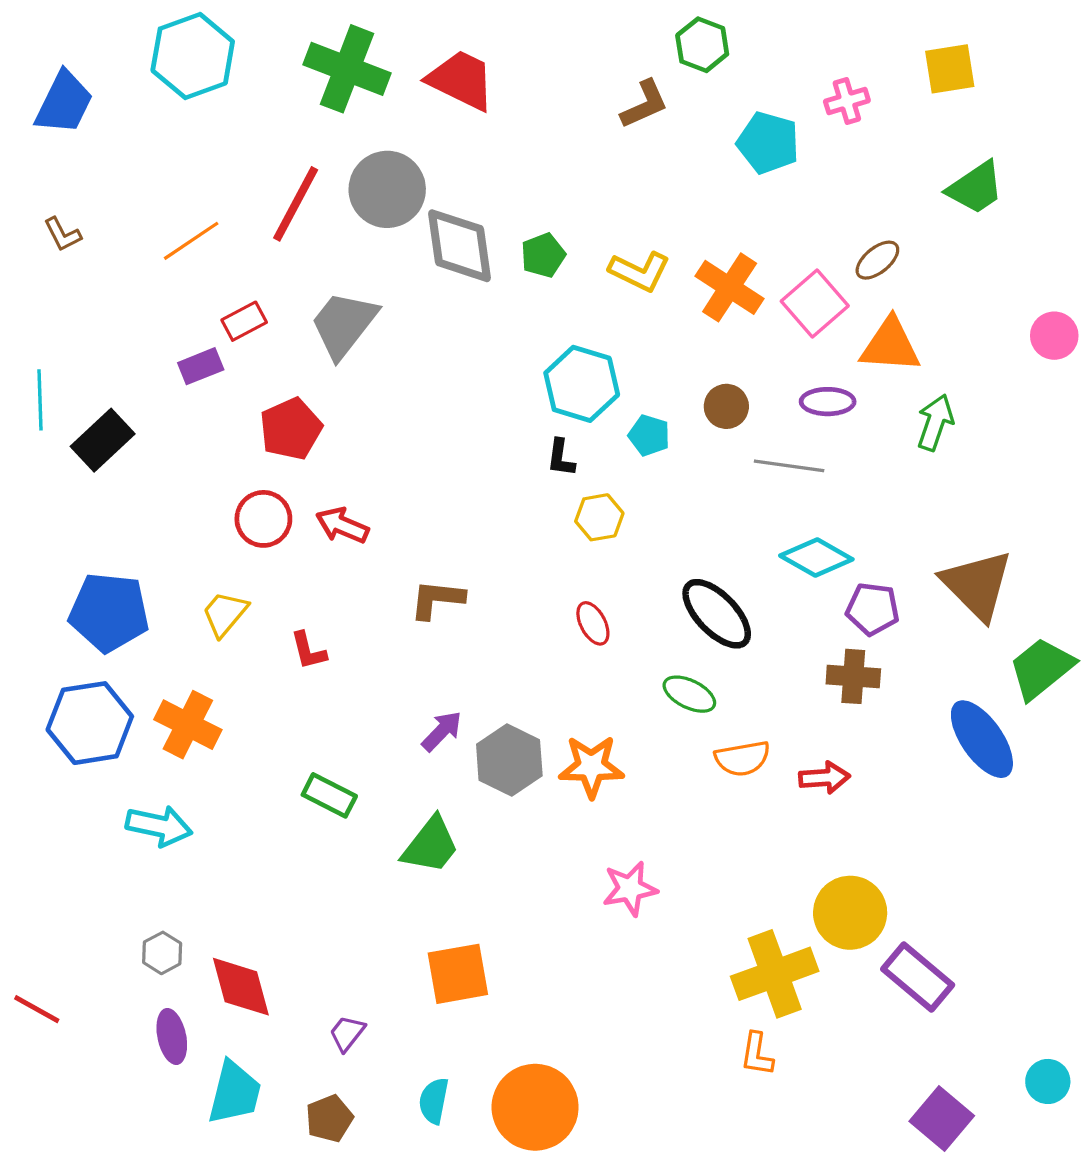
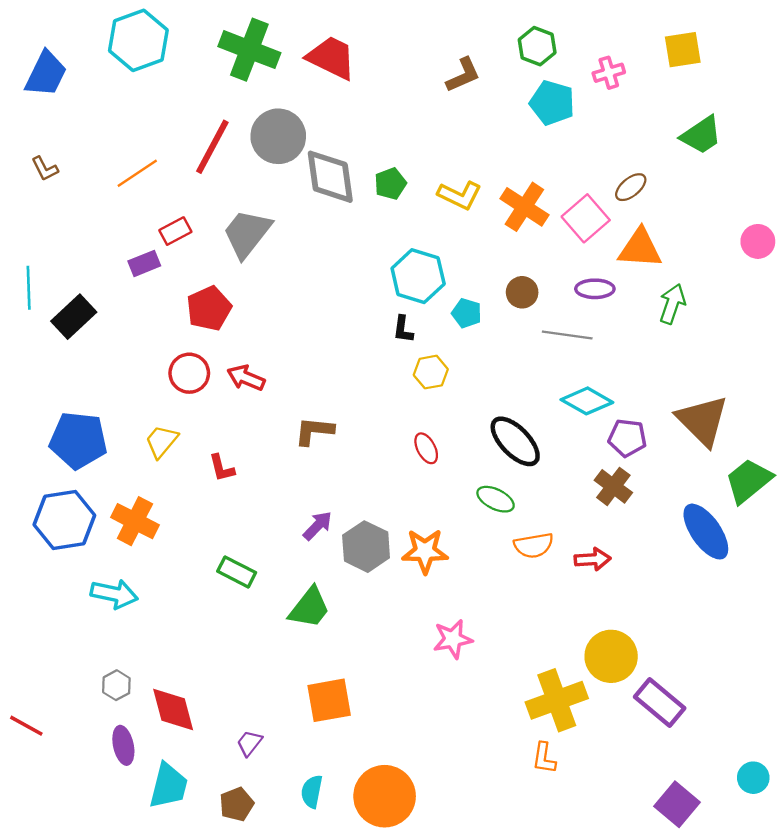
green hexagon: (702, 45) -> (537, 46), moved
brown cross: (853, 676) -> (613, 486), turned 33

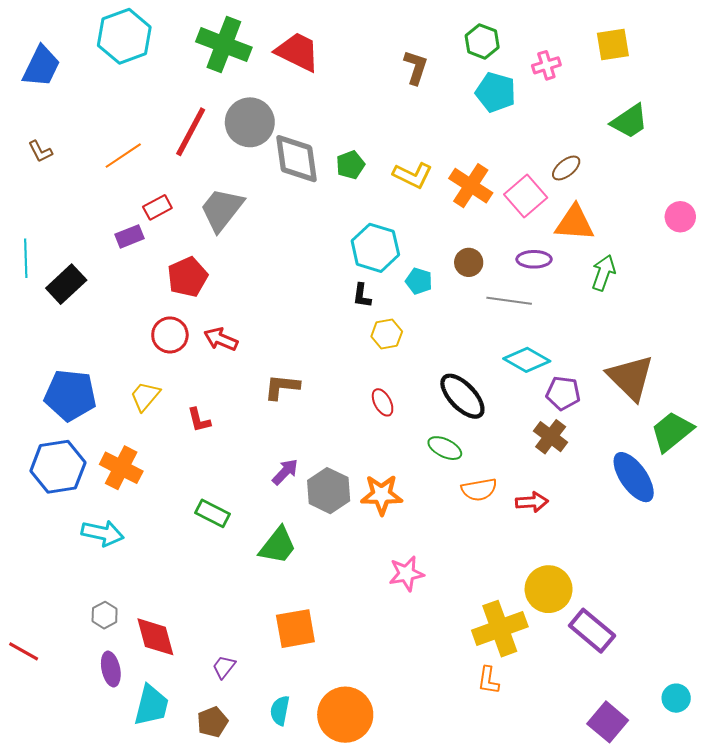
brown L-shape: (463, 75) -> (416, 67), turned -48

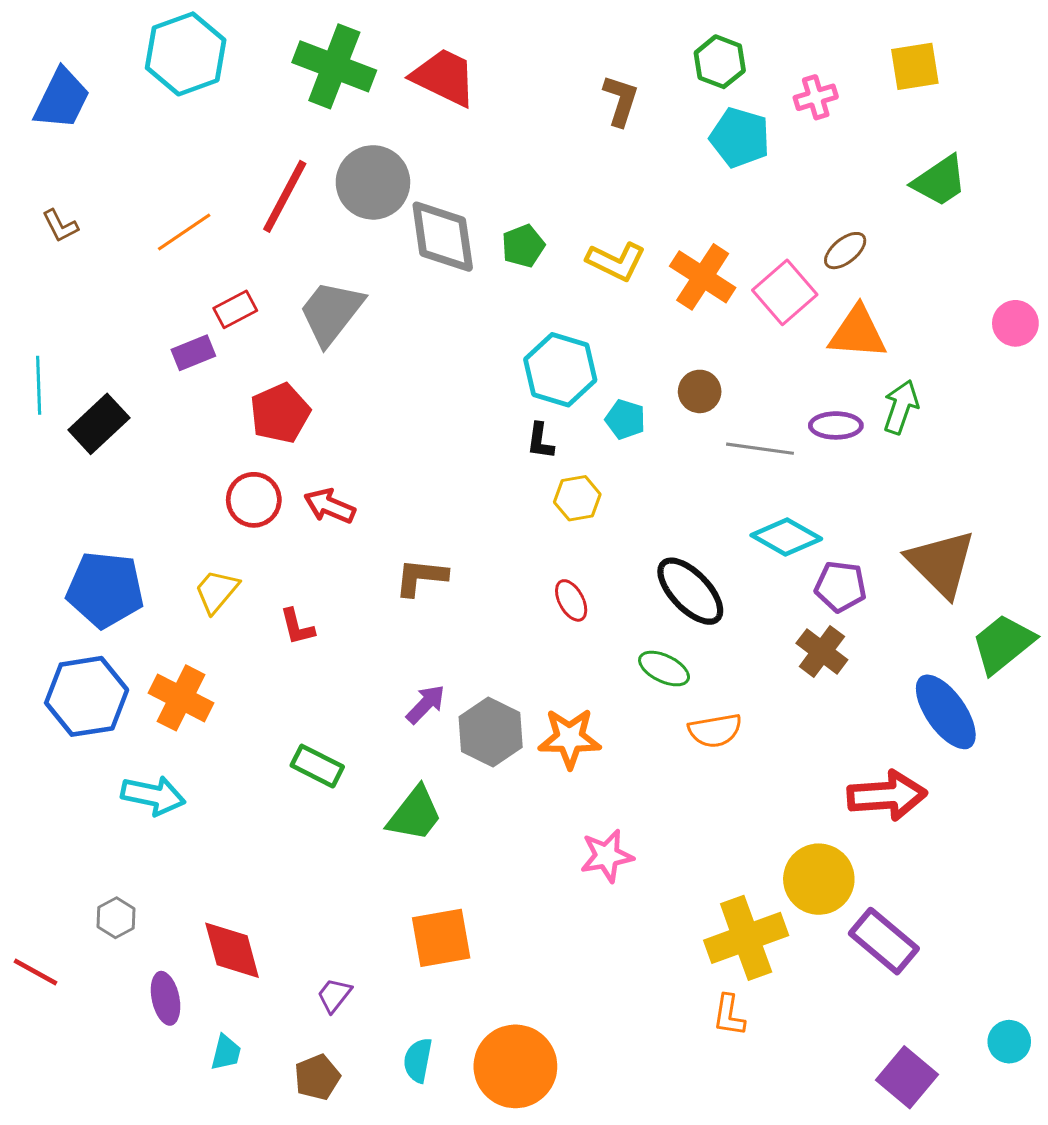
purple ellipse: (534, 259) -> (836, 425), moved
red arrow: (532, 502) -> (887, 795), moved, size x1.6
gray hexagon: (105, 615) -> (116, 918), moved
cyan trapezoid: (151, 705) -> (226, 1052), size x0.6

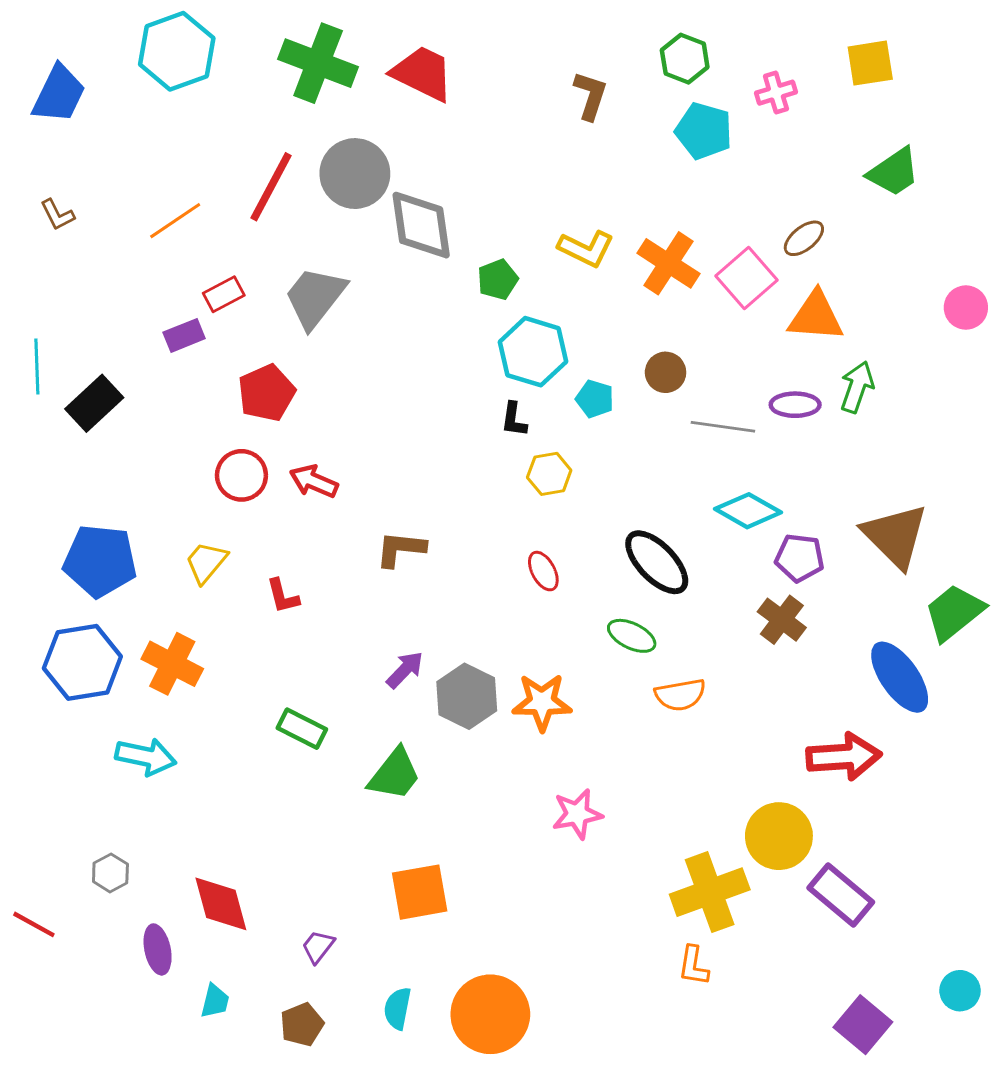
green pentagon: (523, 246) -> (498, 280), moved

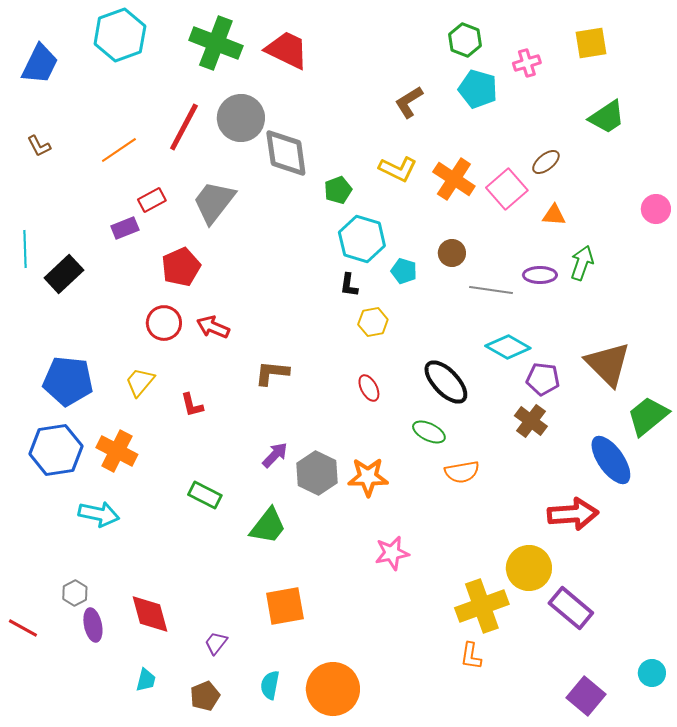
brown L-shape: (590, 95) -> (409, 102), moved, turned -140
orange triangle: (816, 316) -> (554, 215), size x0.6
purple ellipse: (158, 949) -> (93, 625), moved

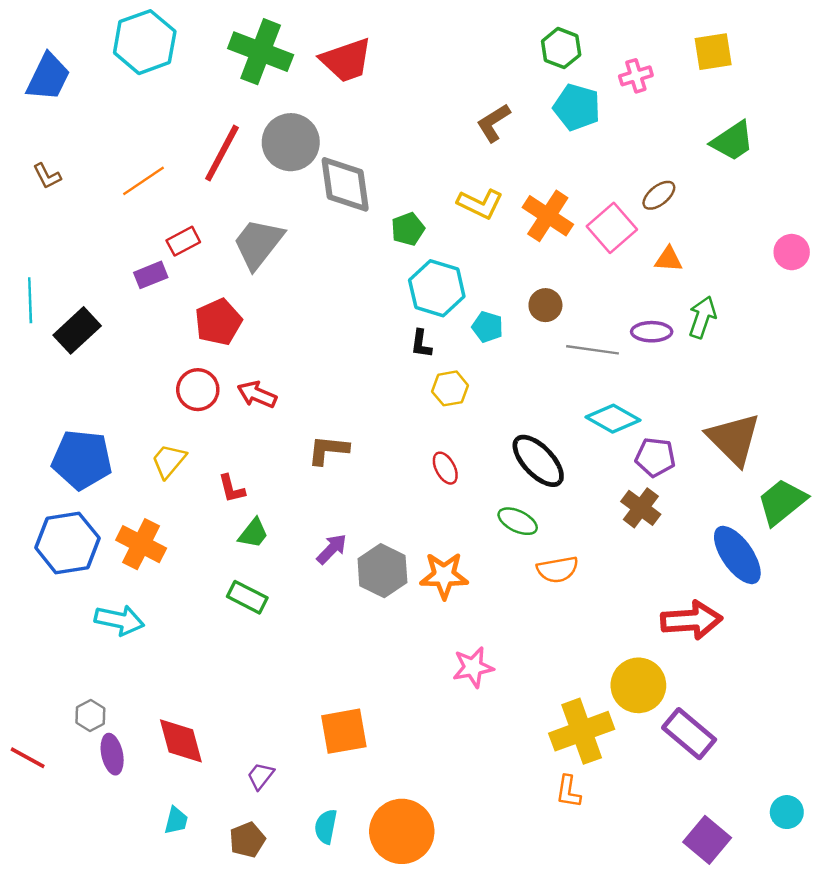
red trapezoid: (287, 50) -> (346, 60), turned 135
green trapezoid: (268, 526) -> (253, 533), moved, size x0.7

